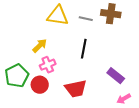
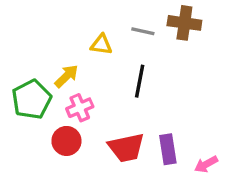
yellow triangle: (58, 16) -> (101, 45), moved, size x0.6
green pentagon: (17, 76) -> (32, 99), moved
purple rectangle: (116, 76) -> (168, 149), moved, turned 42

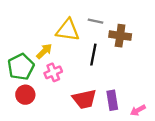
brown cross: (184, 23) -> (120, 36), moved
yellow triangle: (101, 45) -> (68, 30), size x1.6
red circle: (66, 141) -> (25, 95), moved

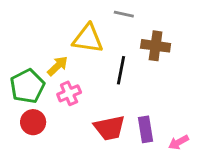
gray line: (96, 21) -> (124, 14), moved

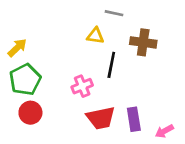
yellow triangle: (88, 39) -> (95, 36), moved, size x0.6
yellow arrow: (58, 66) -> (17, 48), moved
pink cross: (69, 93) -> (82, 86), moved

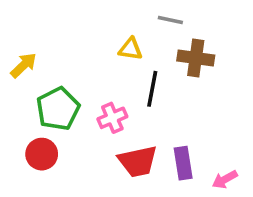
gray line: (114, 13) -> (170, 20), moved
green pentagon: (25, 80) -> (58, 109), moved

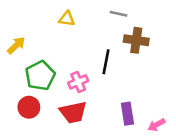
yellow triangle: (130, 49) -> (67, 19), moved
red trapezoid: (138, 161) -> (73, 112), moved

